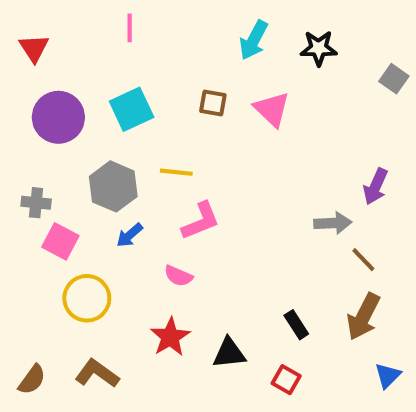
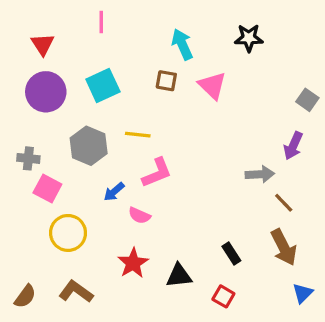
cyan arrow: (254, 40) -> (182, 44), moved, turned 128
red triangle: (34, 48) -> (43, 44), moved
gray square: (394, 79) -> (307, 100), moved
blue arrow: (130, 235) -> (114, 192), moved
brown arrow: (363, 317) -> (284, 247), turned -54

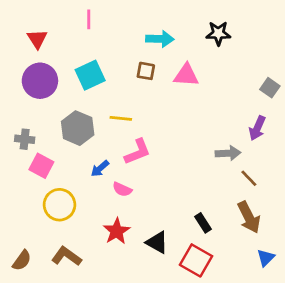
cyan arrow: (182, 44) -> (160, 39), turned 116
pink triangle: (212, 85) -> (186, 75), turned -40
black triangle: (179, 276) -> (157, 242), turned 35
red square: (223, 296) -> (196, 260), size x1.6

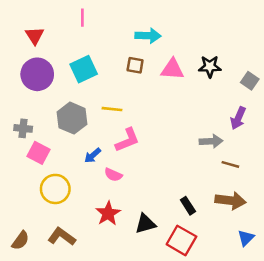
black star: (218, 33) -> (210, 67), moved
brown line: (249, 178) -> (230, 164), turned -30
brown arrow: (249, 217) -> (230, 201), turned -56
black triangle: (157, 242) -> (145, 224), turned -45

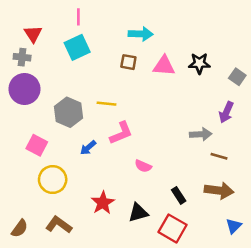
cyan square: (84, 69) -> (77, 47), moved
purple circle: (37, 74) -> (24, 89), moved
gray cross: (23, 128) -> (22, 57), moved
pink semicircle: (113, 175) -> (143, 166), moved

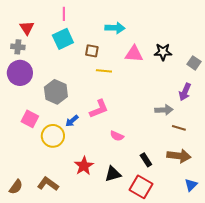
brown square: (128, 62) -> (92, 51), moved
yellow line: (106, 104) -> (104, 71), moved
yellow circle: (53, 180) -> (53, 136), moved

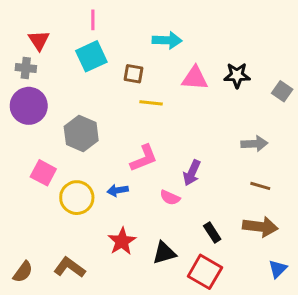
purple arrow: (185, 92) -> (192, 173), moved
gray arrow: (164, 110) -> (254, 144), moved
blue arrow: (72, 121) -> (118, 190), moved, turned 32

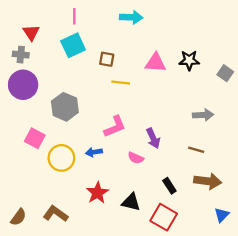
cyan arrow: (167, 40) -> (131, 17), moved
purple arrow: (192, 173) -> (153, 138), turned -48
brown line: (260, 186) -> (196, 150), moved
black triangle: (164, 253) -> (131, 202), turned 30

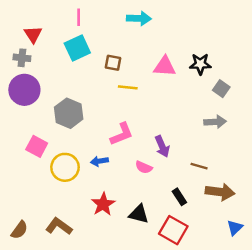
gray square: (225, 73) -> (221, 89), moved
brown line: (196, 150) -> (199, 166), moved

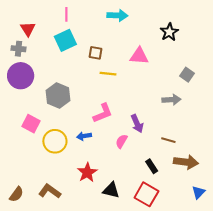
black star: (200, 64) -> (169, 32), moved, turned -30
gray arrow: (215, 122) -> (171, 100), moved
pink semicircle: (144, 167) -> (121, 141), turned 96
black triangle: (139, 214) -> (111, 190), moved

